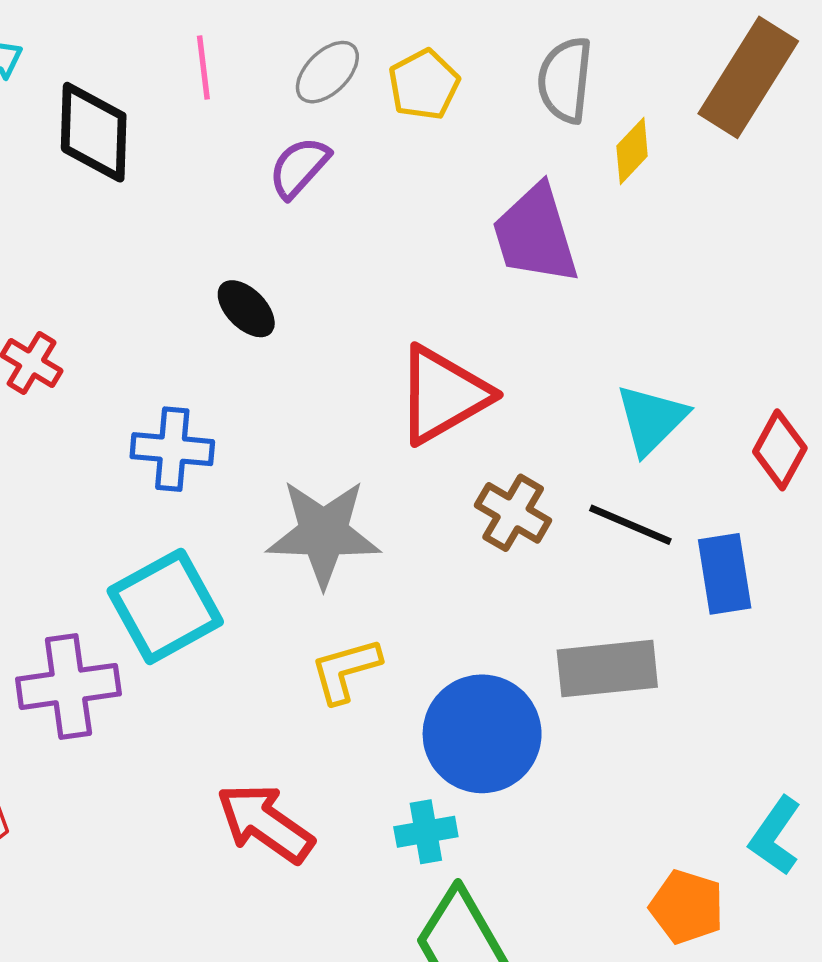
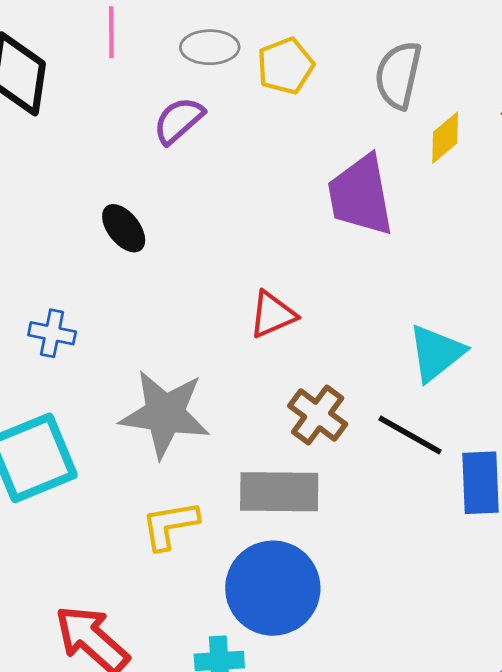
gray ellipse: (327, 72) -> (210, 47), turned 38
red triangle: (443, 395) -> (272, 315), size x0.6
blue cross: (172, 449) -> (52, 333), size x0.7
gray rectangle: (607, 669) -> (279, 492), moved

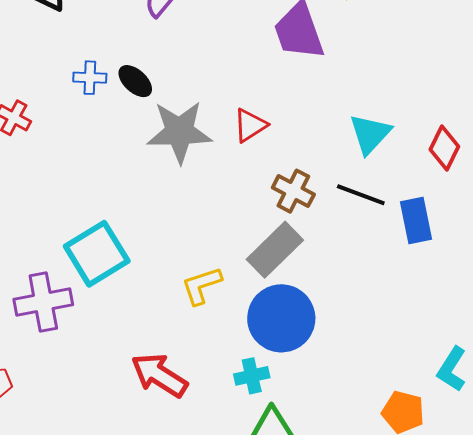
blue cross: (52, 333) -> (90, 78), moved
gray star: (165, 414) -> (179, 132), moved
gray rectangle: (279, 492) -> (275, 250), turned -36

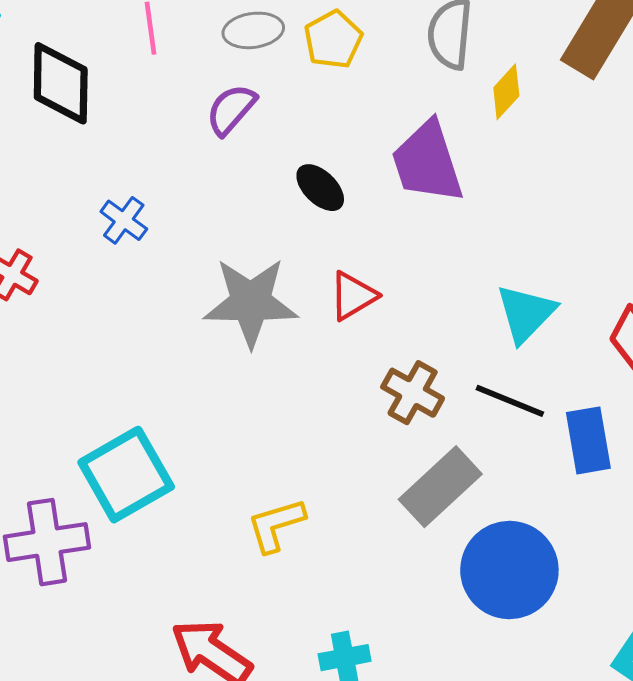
blue cross: (90, 78) -> (124, 220), turned 32
black ellipse: (135, 81) -> (320, 188), moved
gray rectangle: (275, 250) -> (440, 487), moved
blue circle: (281, 318) -> (509, 570), moved

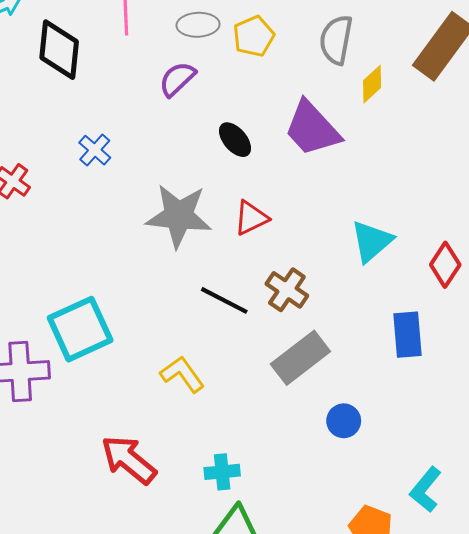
purple trapezoid: (427, 162) -> (312, 129), turned -30
black line: (510, 401) -> (224, 300), moved
yellow L-shape: (276, 525) -> (182, 374), turned 66
blue circle: (509, 570) -> (344, 421), size x0.5

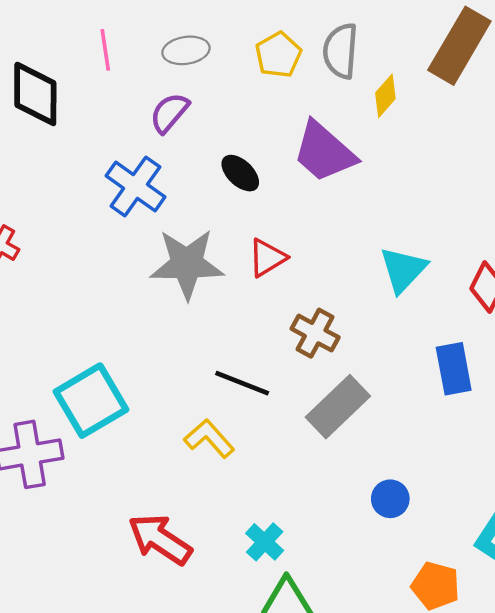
yellow pentagon: (254, 36) -> (278, 55), moved
blue cross: (95, 150) -> (135, 186), moved, size x1.6
black line: (224, 300) -> (242, 383), moved
blue circle: (344, 421) -> (390, 499), moved
cyan cross: (222, 472) -> (265, 542), turned -36

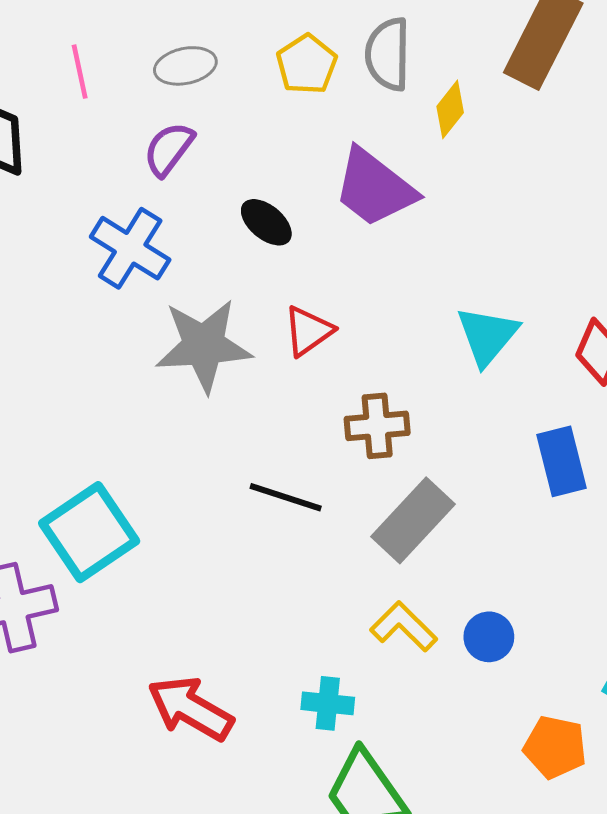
brown cross: (315, 333) -> (377, 426), turned -30
yellow L-shape: (209, 439) -> (404, 626), moved
cyan cross: (265, 542) -> (328, 703), turned -33

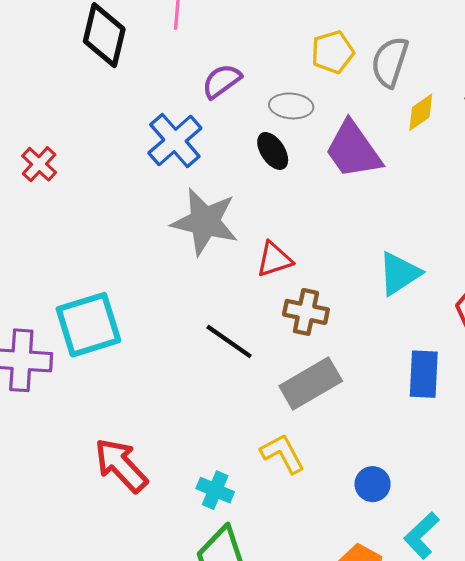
gray ellipse: (185, 66) -> (291, 106), moved
red triangle: (308, 331) -> (274, 259), moved
blue circle: (489, 637) -> (373, 484), moved

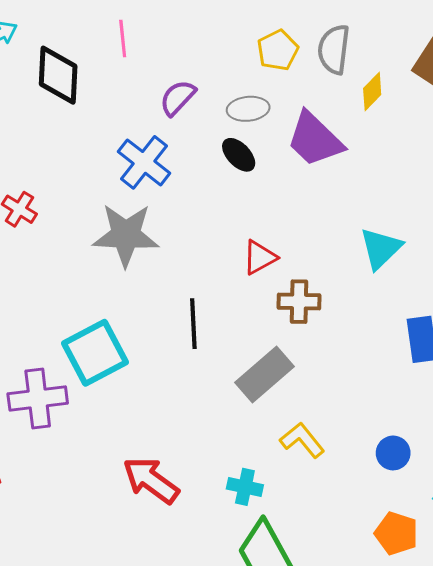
gray star: (205, 222) -> (126, 235), moved
black line: (229, 342) -> (193, 324), moved, turned 63
gray rectangle: (311, 383) -> (265, 374), moved

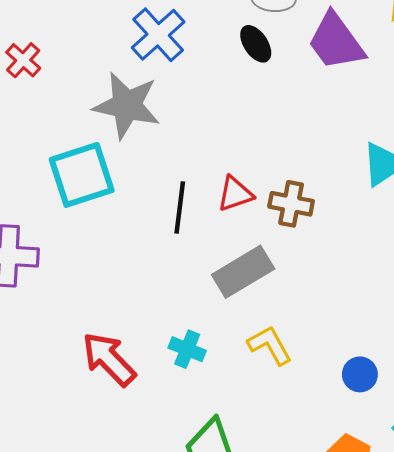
red triangle: (260, 257) -> (235, 194), moved
cyan square: (95, 353) -> (82, 175), moved
cyan cross: (245, 487) -> (187, 349), moved

